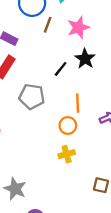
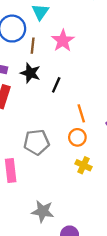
black star: (85, 59) -> (30, 73), moved
gray pentagon: (32, 97) -> (36, 142), moved
yellow cross: (67, 154) -> (83, 165), turned -35

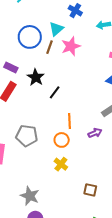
pink star: (63, 41) -> (71, 46), moved
brown line: (33, 46) -> (49, 47), moved
gray star: (43, 211) -> (30, 196), moved

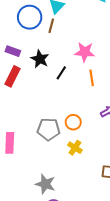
pink star: (71, 46) -> (85, 52), moved, turned 30
orange line: (70, 121) -> (92, 78), moved
gray pentagon: (27, 136) -> (49, 129), moved

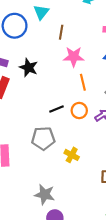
brown line: (51, 26) -> (61, 32), moved
black line: (61, 73) -> (57, 109), moved, turned 40
orange circle: (73, 122) -> (79, 111), moved

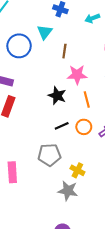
black star: (29, 67) -> (57, 96), moved
gray star: (45, 194) -> (68, 191), moved

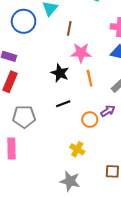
orange circle: (84, 127) -> (90, 120), moved
gray pentagon: (49, 155) -> (24, 117), moved
gray star: (68, 191) -> (70, 181), moved

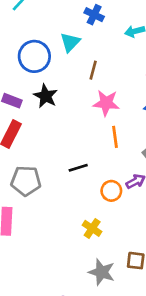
black star: (60, 73) -> (46, 96), moved
gray star: (70, 181) -> (102, 272), moved

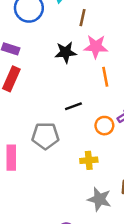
black star: (46, 96) -> (66, 52), moved, turned -30
gray pentagon: (26, 181) -> (45, 136), moved
yellow cross: (92, 228) -> (89, 160), turned -36

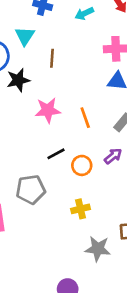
pink star: (96, 47) -> (48, 110), moved
black star: (66, 52) -> (18, 80), moved
orange circle: (104, 126) -> (82, 165), moved

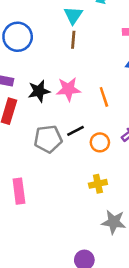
cyan triangle: (25, 36) -> (73, 15), moved
black star: (18, 80) -> (39, 91), moved
gray pentagon: (31, 189) -> (48, 139), moved

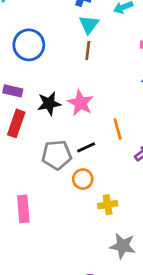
pink star: (68, 89) -> (80, 103), turned 30
orange line: (104, 97) -> (118, 129), moved
orange circle: (100, 142) -> (83, 179), moved

